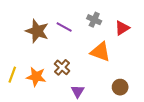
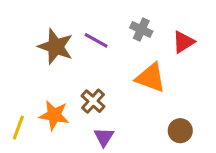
yellow line: (12, 75) -> (18, 128), moved
purple triangle: (78, 91) -> (104, 137), moved

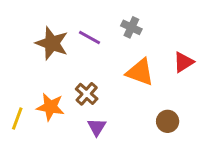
red triangle: (183, 42) -> (183, 62), moved

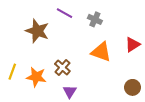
purple line: (89, 37) -> (65, 13), moved
yellow line: (17, 118) -> (12, 72), moved
brown circle: (168, 121) -> (133, 87), moved

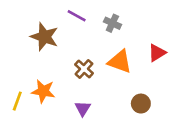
brown cross: (62, 68) -> (84, 69), moved
yellow line: (12, 72) -> (17, 101), moved
brown circle: (133, 87) -> (141, 104), moved

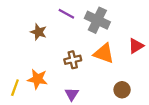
gray cross: (112, 23) -> (97, 20), size x1.6
brown star: (44, 37) -> (38, 32), size x0.7
brown cross: (84, 69) -> (73, 60), turned 35

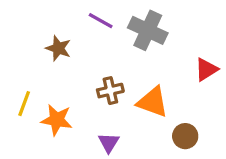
orange triangle: (104, 53) -> (153, 102), moved
yellow line: (15, 88) -> (24, 104), moved

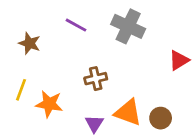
purple line: (101, 21) -> (76, 25), moved
brown star: (58, 48) -> (29, 43), moved
orange triangle: (153, 102) -> (128, 112), moved

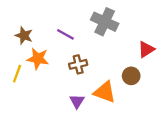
purple line: (76, 25) -> (65, 34), moved
orange star: (49, 104) -> (38, 59), moved
brown circle: (161, 118) -> (131, 76), moved

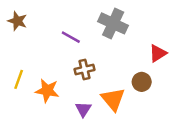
brown star: (24, 36) -> (17, 21), moved
orange star: (38, 59) -> (47, 91), moved
orange triangle: (105, 92) -> (113, 99), turned 30

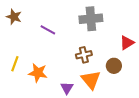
gray cross: (113, 23) -> (91, 19), turned -30
purple line: (71, 37) -> (48, 30), moved
brown cross: (84, 69) -> (84, 55), moved

